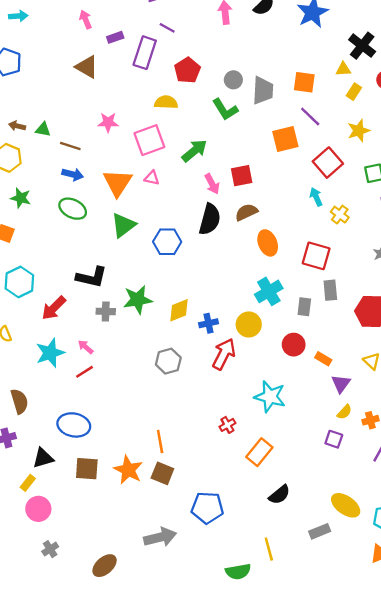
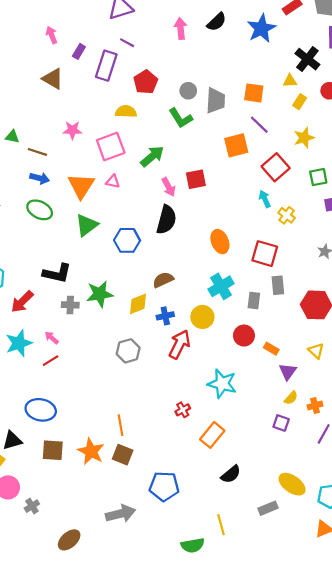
purple rectangle: (115, 37) -> (79, 51), turned -40
brown semicircle: (246, 212) -> (163, 280), moved
gray cross: (50, 549) -> (32, 506), moved

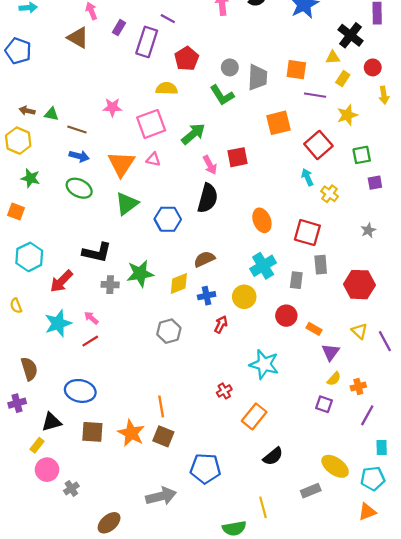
brown triangle: (53, 79) -> (78, 38), moved
purple line: (259, 125) -> (315, 95), moved, turned -35
red arrow: (179, 344) -> (221, 324), size x0.6

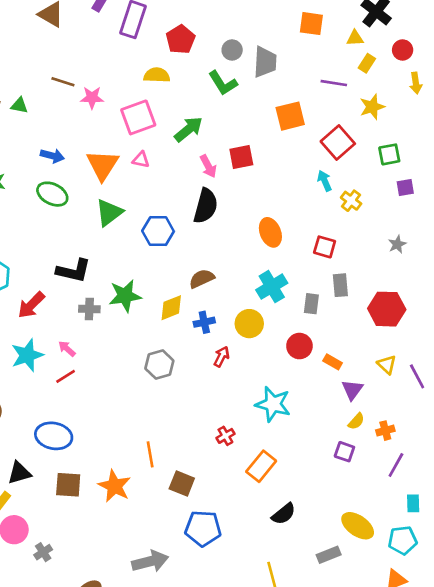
orange square: (296, 70) -> (311, 24), moved
brown line: (77, 129) -> (63, 82), moved
red square: (307, 233) -> (325, 247), size x0.7
brown square: (163, 436) -> (182, 483), moved

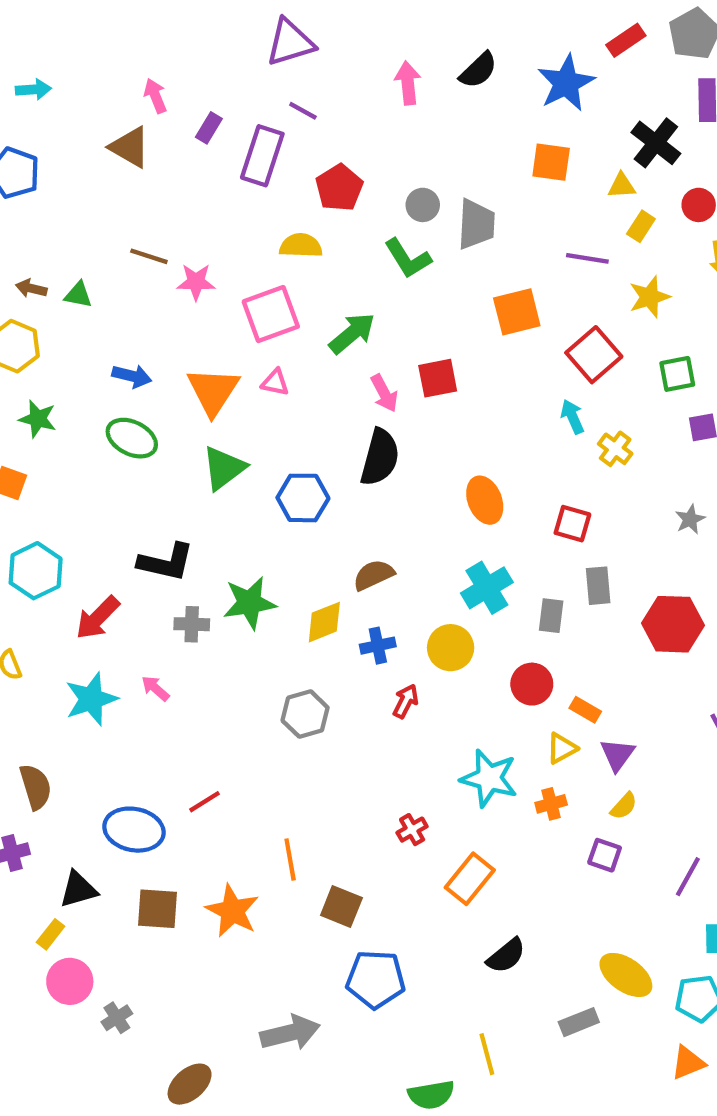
yellow triangle: (387, 365) -> (562, 748), moved, turned 48
red line: (66, 376) -> (205, 802), moved
orange cross: (385, 431) -> (551, 804), moved

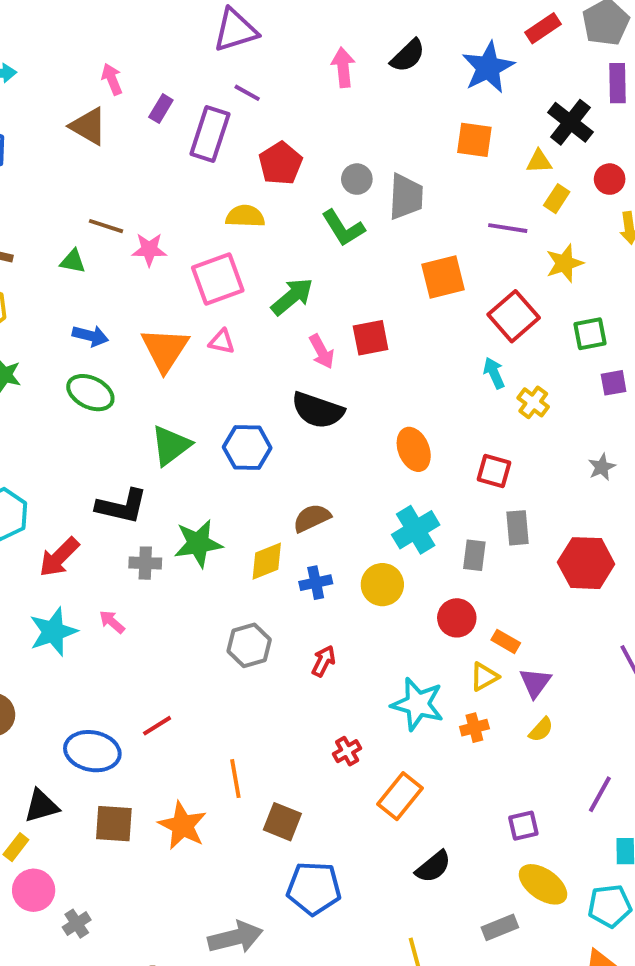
green triangle: (78, 295) -> (73, 261), moved
black semicircle: (380, 457) -> (318, 410), turned 94
green triangle: (224, 468) -> (171, 446), moved
red arrow: (406, 701) -> (324, 661), moved
purple square: (605, 855) -> (523, 826), moved, turned -32

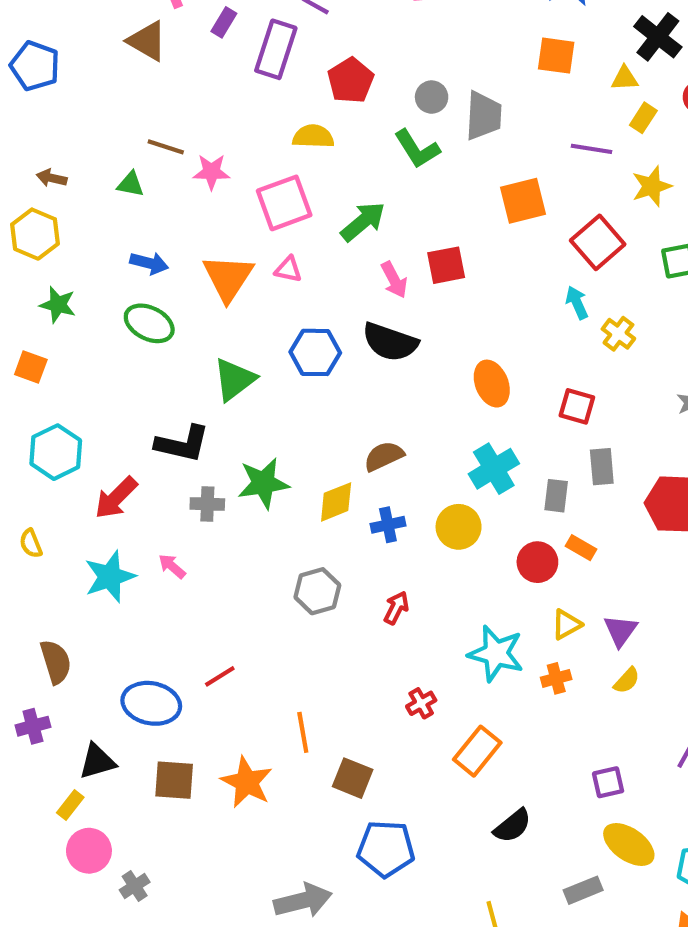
blue hexagon: (247, 447) -> (315, 352), moved
orange rectangle: (506, 641) -> (581, 548), moved

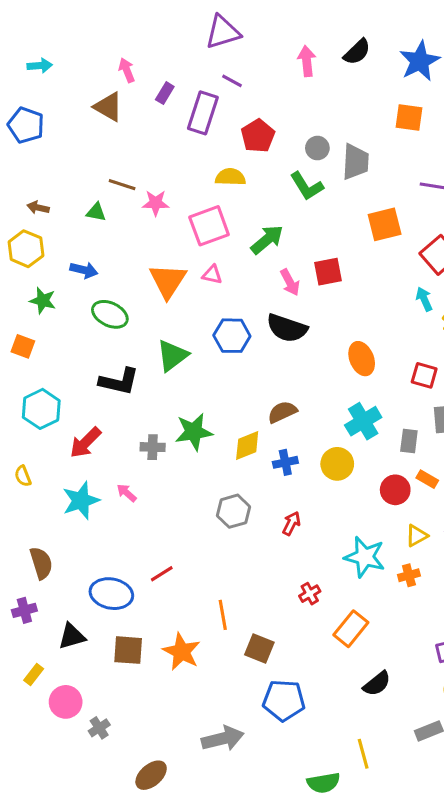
blue arrow: (149, 263) -> (84, 270), moved
black L-shape: (182, 444) -> (119, 381), moved
yellow rectangle: (70, 805) -> (34, 674), moved

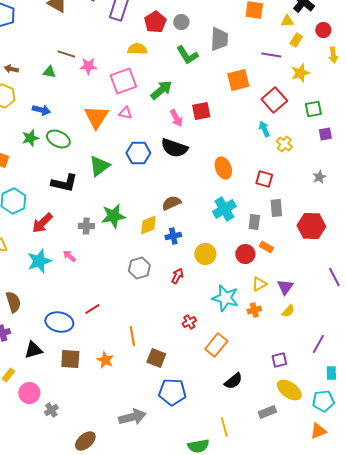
gray circle: (317, 148) -> (181, 22), moved
green star: (43, 301) -> (30, 138), moved, turned -30
yellow circle: (337, 464) -> (205, 254), moved
orange star: (182, 652) -> (105, 360), size x0.7

